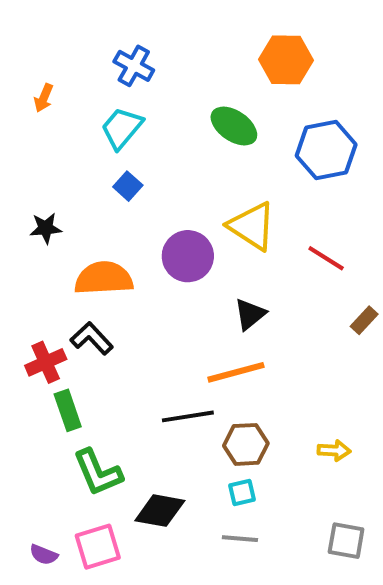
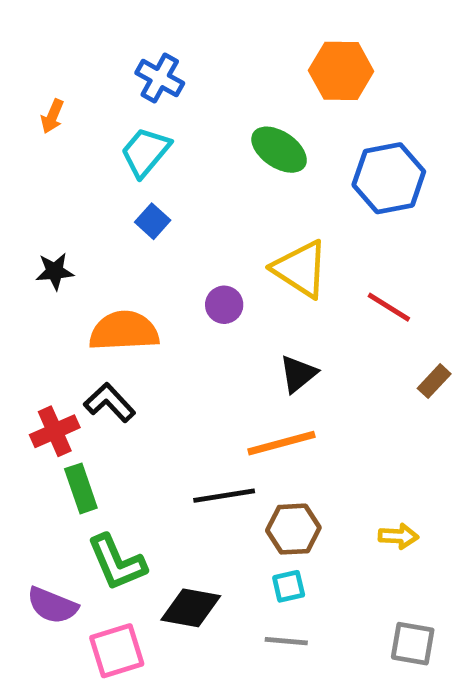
purple circle: (188, 256) -> (224, 305), size x0.6
purple semicircle: (44, 555) -> (52, 605), moved, size x1.5

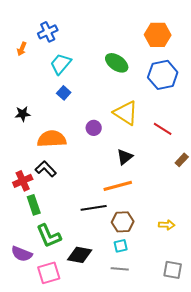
orange hexagon: (341, 71) -> (158, 35), moved
blue cross: (160, 78) -> (48, 32), moved, turned 36

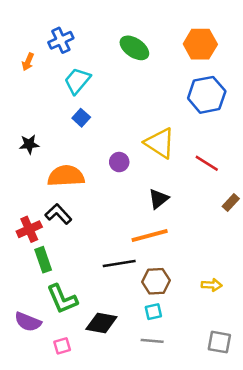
green ellipse: (117, 63) -> (134, 48), moved
pink square: (49, 273) -> (62, 346), size x0.6

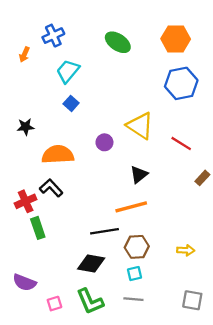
green L-shape: (62, 299) -> (90, 301), moved
black diamond: (101, 323) -> (91, 264), moved

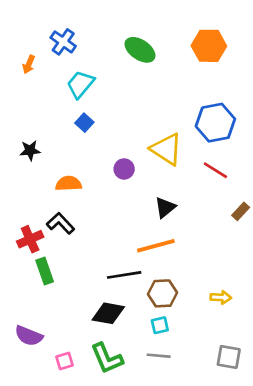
blue cross: (53, 36) -> (63, 42), turned -30
blue hexagon: (181, 83) -> (215, 123), moved
orange semicircle: (58, 155) -> (68, 184), size x0.7

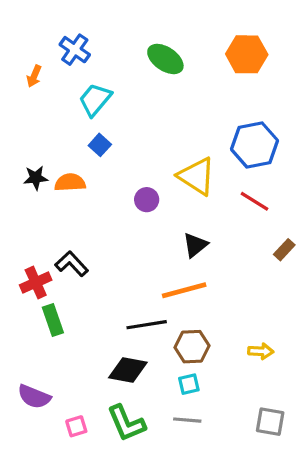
orange semicircle: (68, 184) -> (70, 182), moved

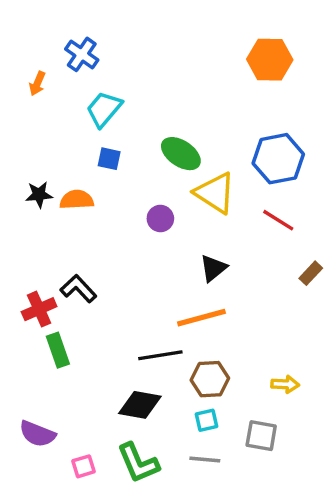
green ellipse: (165, 59) -> (181, 154), moved
blue square: (100, 145) -> (109, 159), turned -30
gray square: (270, 422) -> (261, 436), moved

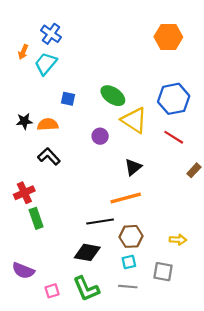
cyan trapezoid: (104, 109) -> (46, 64), moved
black L-shape: (78, 289) -> (49, 156), moved

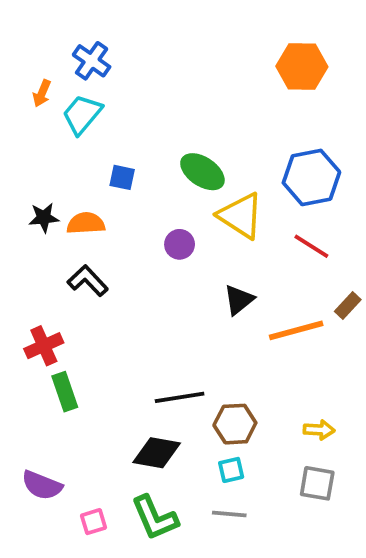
orange line: (126, 198) -> (296, 330), moved
gray square: (163, 272) -> (317, 483), moved

